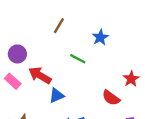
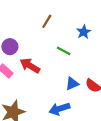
blue triangle: (56, 95) -> (72, 84), moved

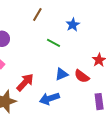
red arrow: (30, 66) -> (25, 82), moved, turned 102

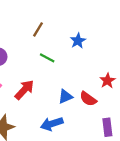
green line: (53, 43) -> (47, 58), moved
red arrow: (25, 82) -> (24, 90), moved

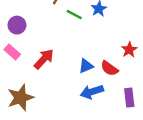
green line: (47, 58) -> (74, 15), moved
blue arrow: (52, 124) -> (92, 92), moved

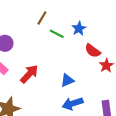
red semicircle: (109, 68) -> (93, 51), moved

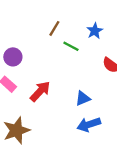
blue star: (79, 29) -> (95, 31), moved

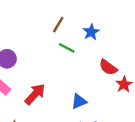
brown line: (54, 28) -> (58, 25), moved

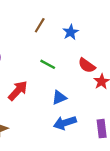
green line: (67, 48) -> (48, 64), moved

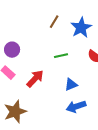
blue star: (71, 32) -> (81, 28), size x1.5
green line: (48, 64) -> (61, 56), turned -40

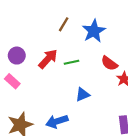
red arrow: (35, 79) -> (48, 59), moved
blue arrow: (76, 107) -> (57, 121), moved

